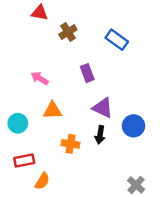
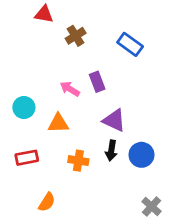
pink arrow: (40, 78) -> (70, 89), moved
cyan circle: (18, 123) -> (24, 107), moved
blue circle: (133, 126) -> (141, 155), moved
red rectangle: (24, 161) -> (27, 158), moved

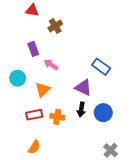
blue rectangle: (130, 44) -> (101, 67), moved
purple rectangle: (97, 82) -> (33, 49), moved
orange triangle: (58, 123) -> (43, 90), turned -42
red rectangle: (27, 158) -> (34, 115), moved

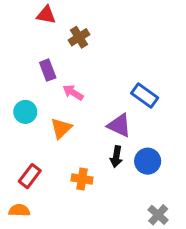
red rectangle: (34, 115) -> (30, 176), moved, turned -42
orange cross: (57, 117) -> (82, 179), moved
orange semicircle: (34, 147) -> (19, 210), moved, turned -120

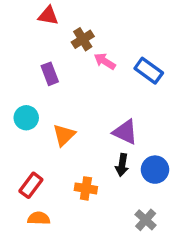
pink arrow: (73, 92) -> (105, 61), moved
blue rectangle: (145, 95) -> (149, 71), moved
orange semicircle: (19, 210) -> (39, 218), moved
gray cross: (158, 215) -> (146, 220), moved

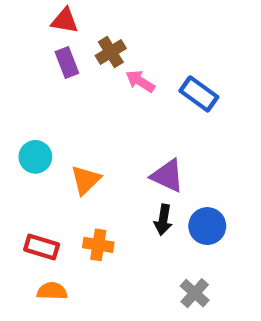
purple rectangle: (50, 74) -> (67, 62), moved
red rectangle: (31, 185) -> (42, 247), turned 70
orange cross: (86, 188) -> (98, 245), moved

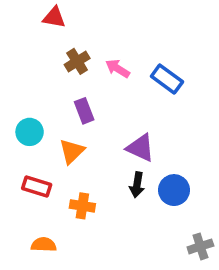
brown cross: (111, 52) -> (77, 61), moved
purple rectangle: (67, 62) -> (84, 111), moved
red rectangle: (42, 247) -> (37, 187), moved
gray cross: (195, 293) -> (200, 246), moved, turned 30

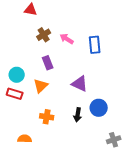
blue rectangle: (167, 79) -> (95, 45), turned 48
black arrow: (137, 185) -> (78, 115), moved
red rectangle: (37, 187) -> (15, 94), moved

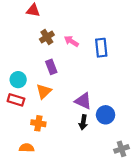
purple triangle: (80, 84) -> (83, 101), moved
orange cross: (47, 117) -> (38, 123), moved

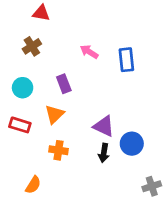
brown cross: (47, 37) -> (32, 46), moved
cyan circle: (18, 80) -> (23, 88), moved
orange cross: (38, 123) -> (59, 150), moved
orange semicircle: (27, 148) -> (33, 185), turned 120

